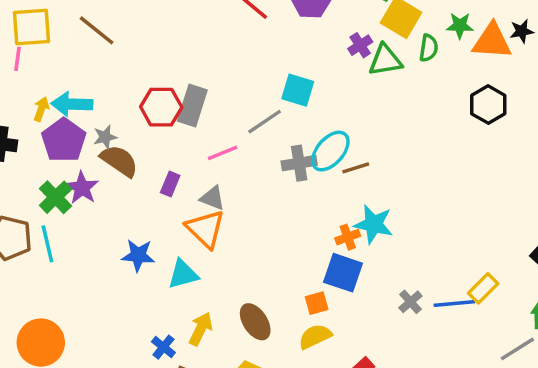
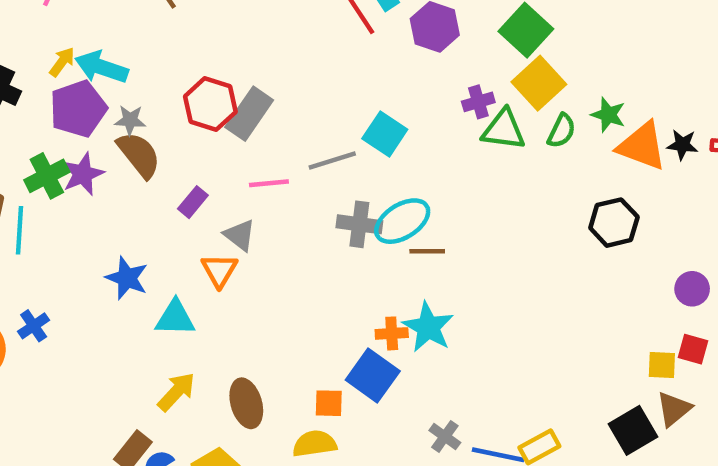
orange triangle: (205, 229) -> (219, 270), size x0.7
gray cross: (410, 302) -> (445, 436), turned -30
blue cross: (163, 347) -> (34, 326), moved

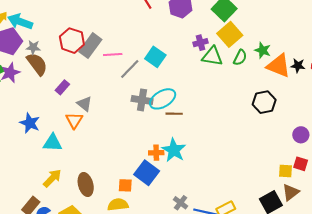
gray line: (332, 160) -> (130, 69), turned -30
pink line: (269, 183) -> (113, 55), moved

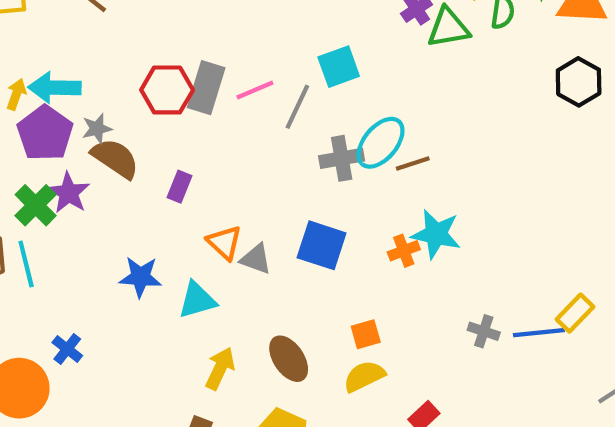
cyan square: (155, 57) -> (339, 67), turned -36
gray triangle: (84, 104) -> (256, 259), moved
blue square: (147, 173) -> (322, 245), moved

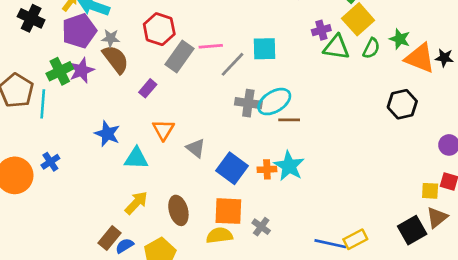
gray rectangle: (206, 88) -> (180, 56), moved
blue square: (322, 245) -> (232, 168), moved
gray triangle: (256, 259) -> (196, 148), moved
gray cross: (484, 331) -> (261, 227), moved
orange square: (366, 334) -> (228, 211), size x1.6

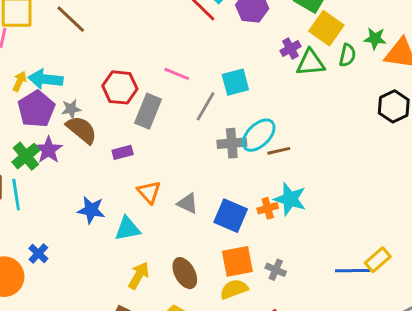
pink line: (211, 46) -> (177, 74), moved, turned 40
purple rectangle: (148, 88) -> (123, 152), turned 48

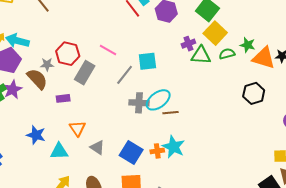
green semicircle: (347, 55) -> (227, 54), turned -126
gray star: (71, 109) -> (47, 64), moved
gray triangle: (188, 203) -> (97, 147), moved

